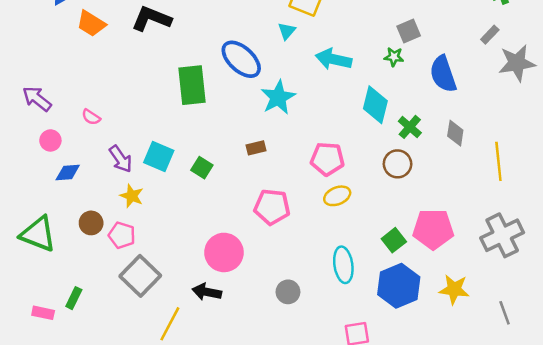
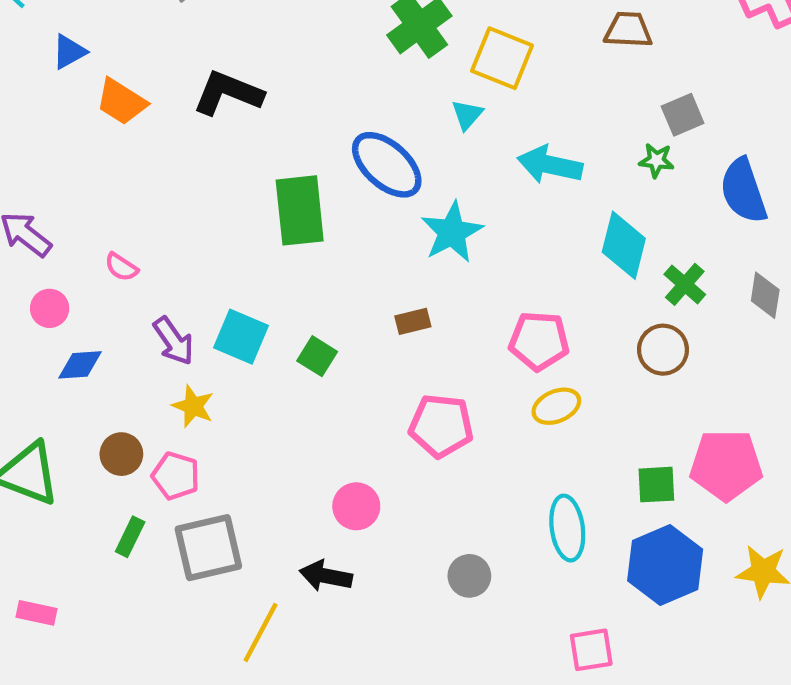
green square: (394, 240) -> (656, 485), turned 35
pink circle: (224, 252) -> (356, 506), size x0.7
gray square: (140, 276) -> (208, 548), turned 33
green rectangle: (74, 298) -> (130, 537), moved

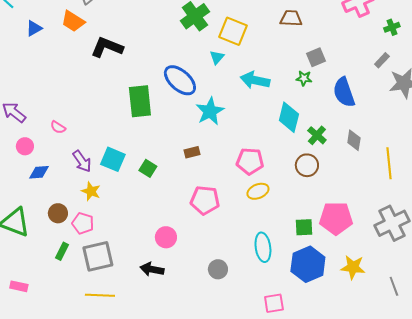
orange trapezoid: (121, 102) -> (73, 21), moved
yellow line: (261, 632) -> (100, 295), moved, turned 64

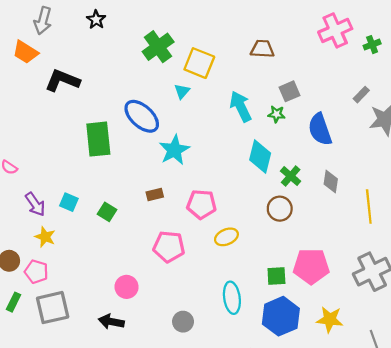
green cross: (392, 27) -> (372, 45), moved
cyan arrow: (255, 80) -> (241, 106), moved, turned 52
cyan square: (113, 159) -> (69, 202), size x0.7
pink pentagon: (250, 161) -> (201, 204), moved

